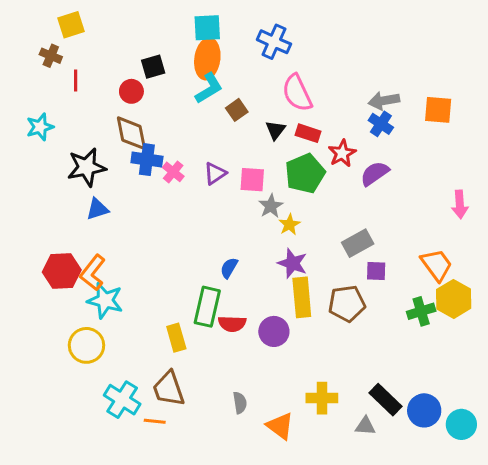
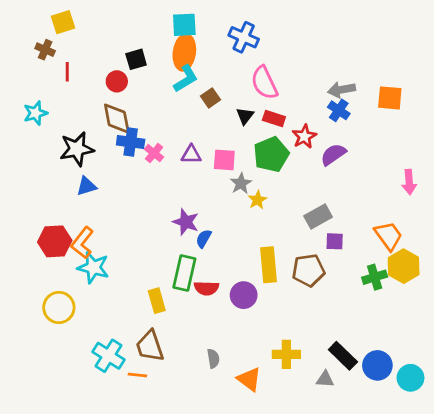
purple triangle: (215, 173) -> (191, 154), turned 35
purple star: (293, 263) -> (186, 222), moved
yellow circle: (86, 345) -> (59, 307), moved

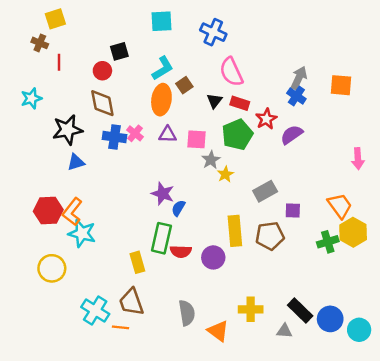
orange ellipse: (184, 52) -> (161, 100), moved
gray arrow: (342, 90) -> (299, 78), turned 125
blue cross: (131, 142) -> (114, 137), moved
gray rectangle: (318, 216) -> (265, 191), moved
gray semicircle: (213, 359) -> (187, 313), size x1.5

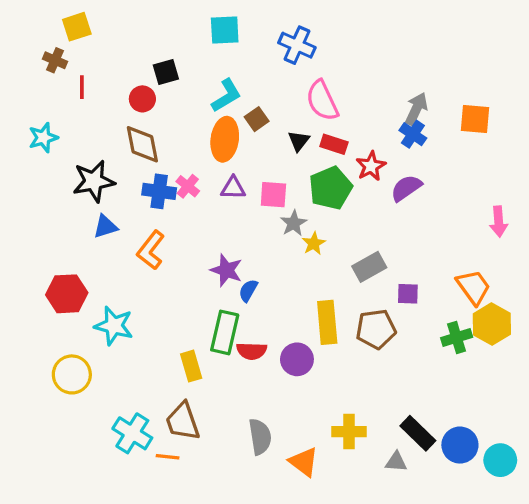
orange L-shape: (72, 212) -> (151, 250), moved

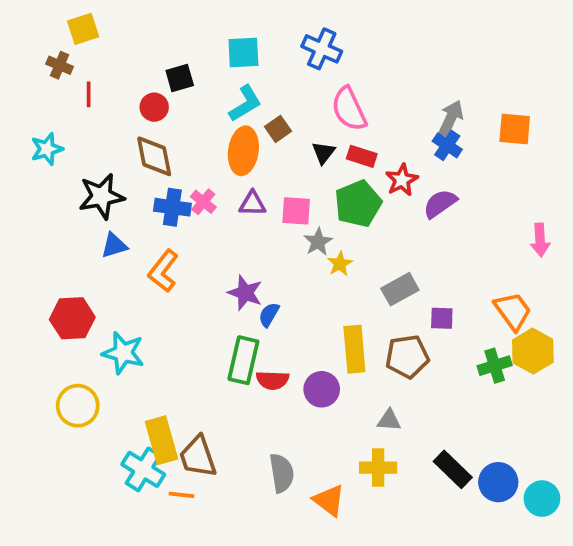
cyan square: (225, 30) -> (243, 53), moved
yellow rectangle: (191, 366) -> (161, 440), moved, size x1.4
gray triangle: (396, 462) -> (389, 420), moved

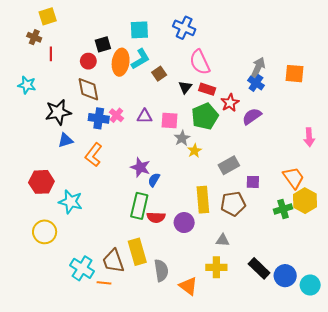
cyan star: (47, 149) -> (27, 85), turned 30
orange ellipse: (243, 151) -> (121, 62), moved
yellow rectangle: (161, 440) -> (137, 252), moved

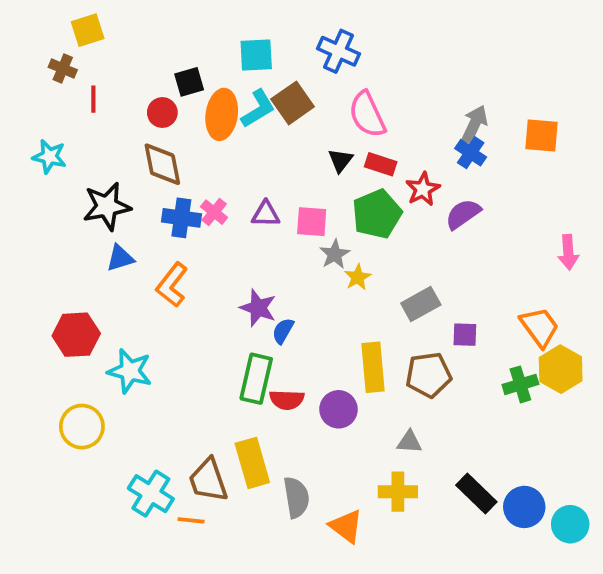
brown square: (159, 74) -> (293, 103), moved, size x1.5

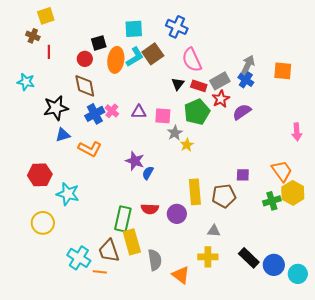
blue cross: (181, 218) -> (95, 114), turned -36
orange L-shape: (172, 285) -> (90, 149), turned -100
gray rectangle: (421, 304) -> (220, 81), moved
green rectangle: (256, 379) -> (123, 219), moved

